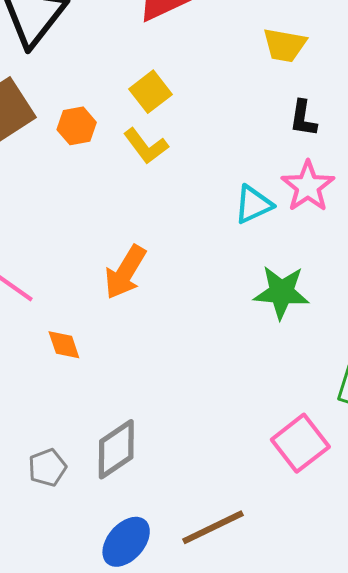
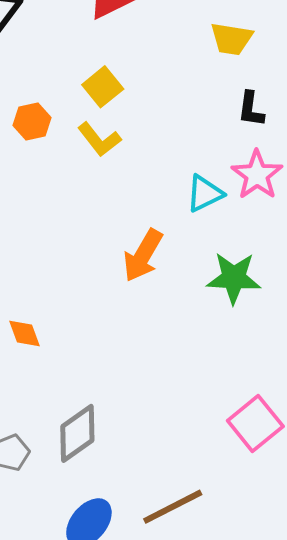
orange arrow: (125, 272) -> (143, 255), moved

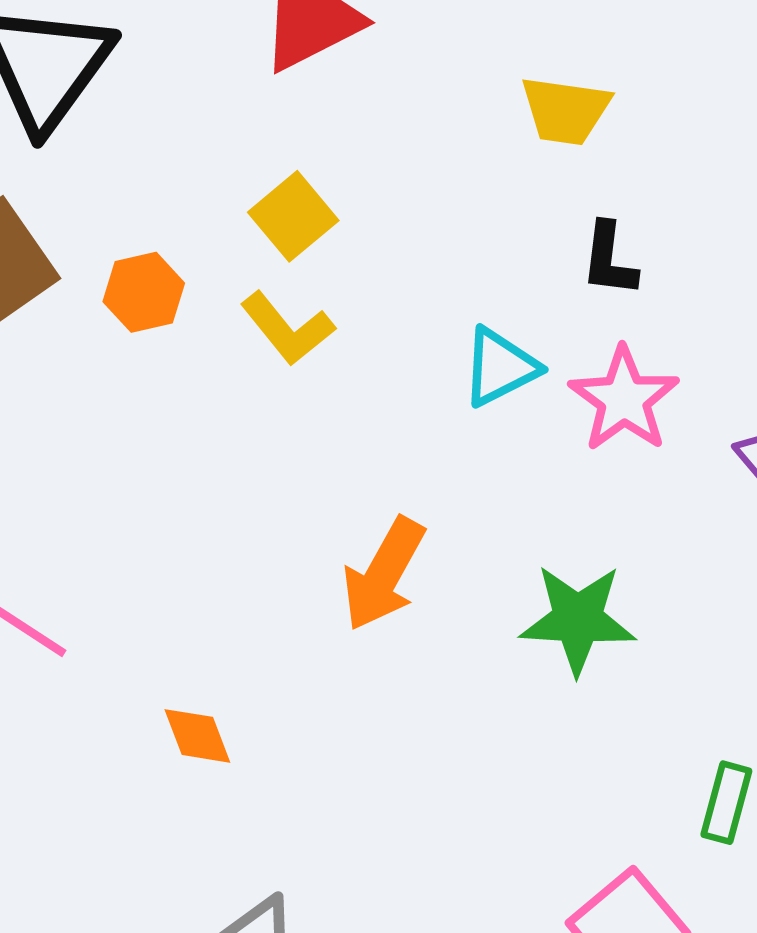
cyan triangle: (205, 194) -> (500, 367), moved
orange diamond: (24, 333) -> (197, 736), moved

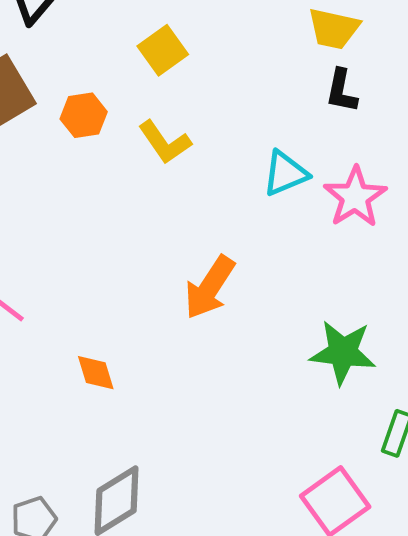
yellow square: (293, 216) -> (163, 50), moved
black L-shape: (609, 260) -> (342, 91), moved
green star: (578, 619) -> (343, 352), moved

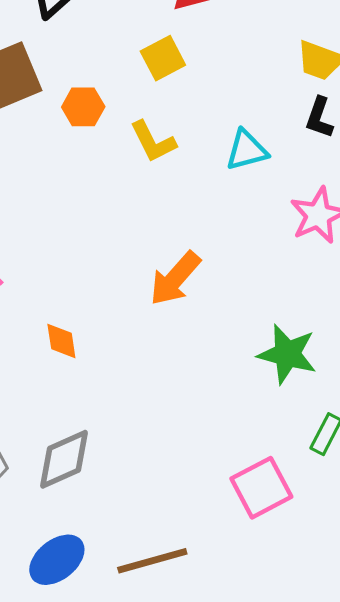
cyan triangle: (285, 173) -> (247, 150), moved

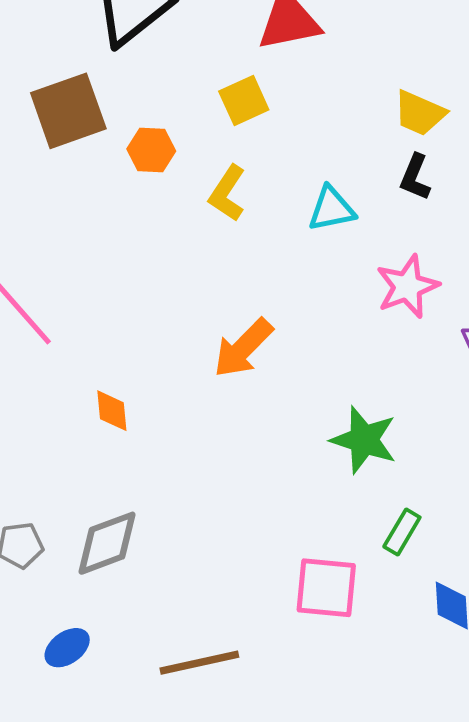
yellow L-shape: (153, 142) -> (227, 193), turned 57
pink square: (261, 488) -> (326, 588), turned 30
blue ellipse: (57, 560) -> (67, 648), moved, size x0.7

